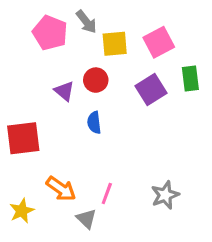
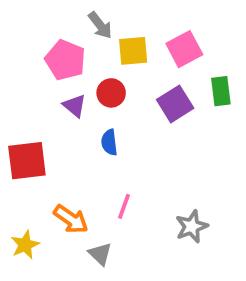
pink pentagon: (50, 33) -> (65, 60), moved
pink line: (107, 193) -> (124, 206), moved

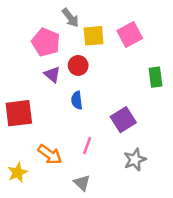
green rectangle: (221, 91) -> (155, 77), moved
purple square: (175, 104) -> (123, 120), moved
gray triangle: (100, 254) -> (82, 183), moved

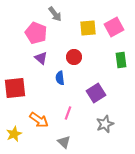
pink square: (130, 35) -> (114, 27), moved
yellow square: (94, 36) -> (88, 28), moved
red circle: (78, 65) -> (74, 57), moved

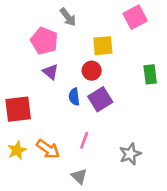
pink square: (114, 27) -> (135, 17), moved
yellow square: (88, 28) -> (103, 46), moved
purple square: (96, 93) -> (100, 99), moved
yellow star: (14, 134) -> (17, 150), moved

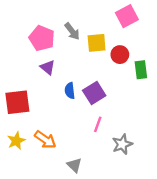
gray arrow: (68, 17) -> (72, 31), moved
red circle: (92, 71) -> (120, 55), moved
pink line: (84, 140) -> (98, 124), moved

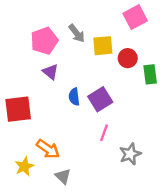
pink pentagon: (42, 38) -> (44, 41), turned 30
yellow star: (16, 141) -> (24, 166), moved
gray triangle: (74, 165) -> (63, 176), moved

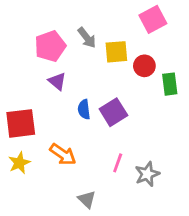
pink line: (104, 133) -> (118, 163), moved
orange arrow: (48, 149) -> (63, 154), moved
yellow star: (24, 166) -> (19, 163), moved
gray triangle: (63, 176) -> (87, 199), moved

